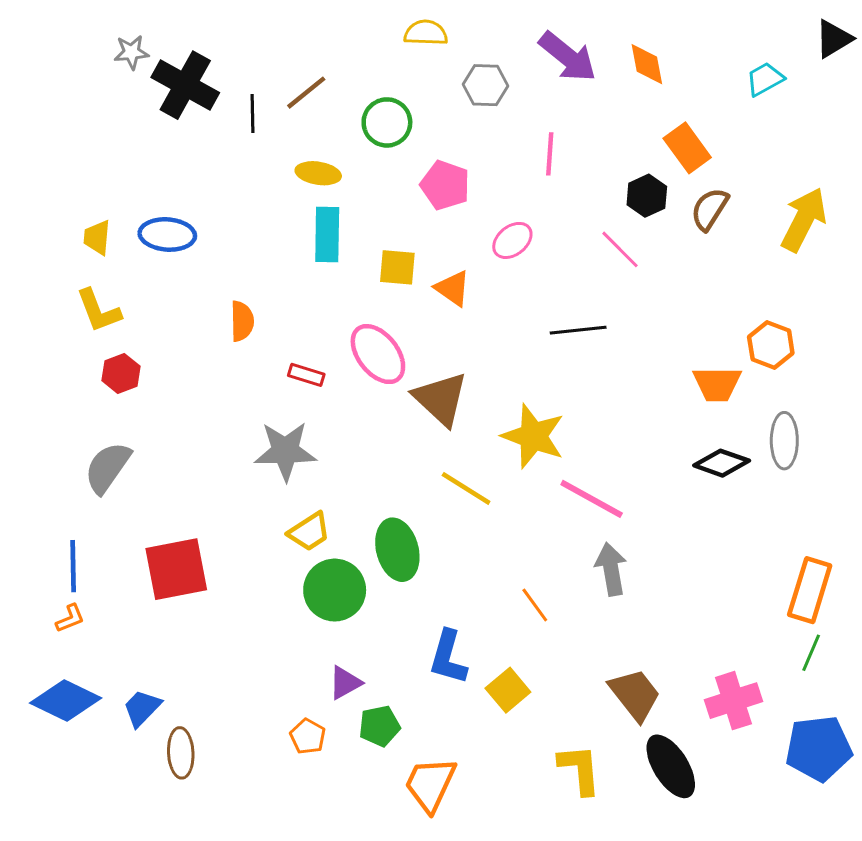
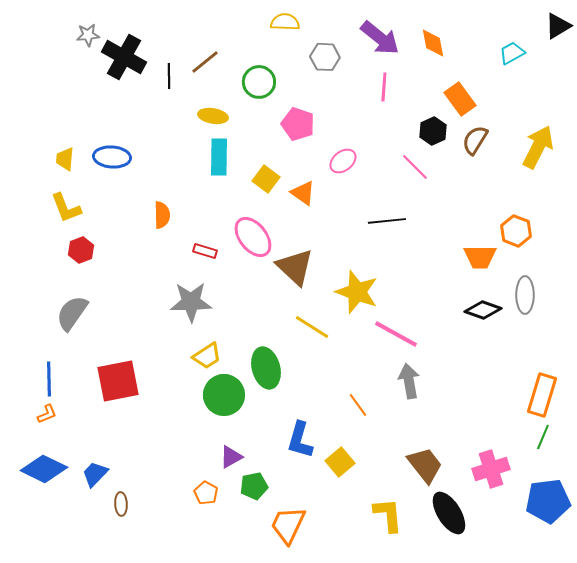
pink line: (550, 154) -> (384, 87), moved
yellow square: (397, 267) -> (266, 179), turned 32
brown ellipse: (181, 753) -> (121, 504), size x0.7

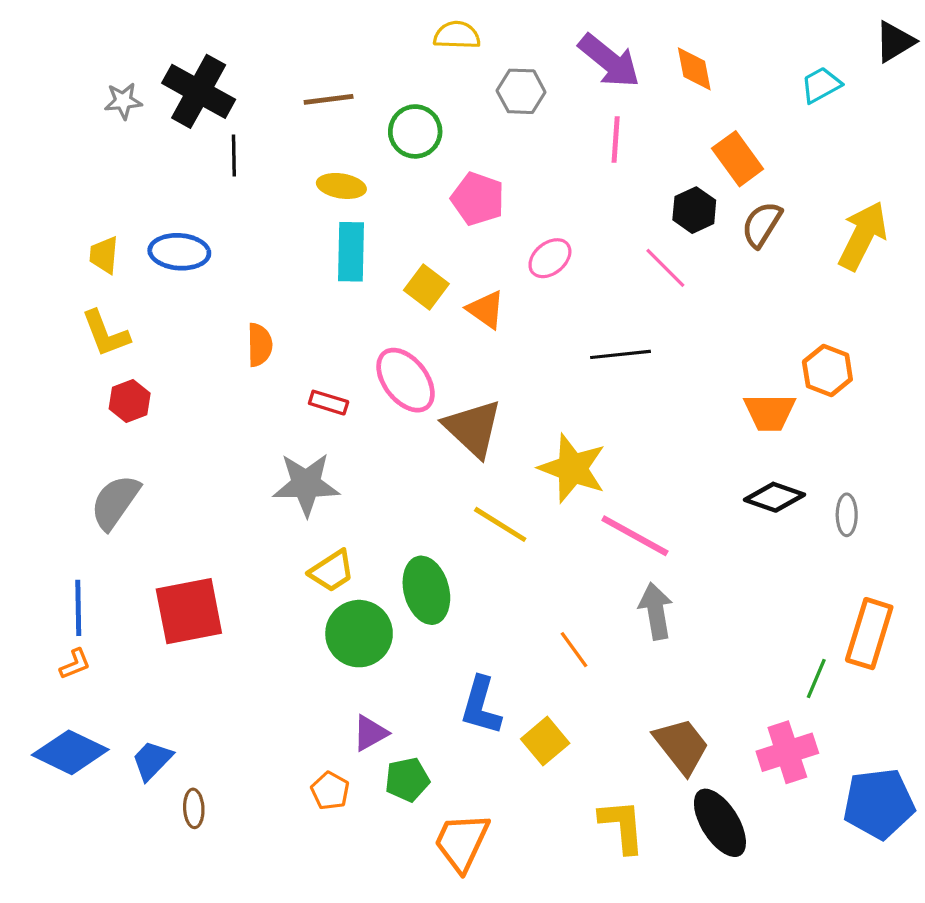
gray star: (88, 35) -> (123, 101), moved
brown line: (205, 62) -> (329, 99), turned 32
black line: (169, 76) -> (234, 156), moved
gray ellipse: (525, 295) -> (847, 515), moved, size x0.7
green line: (543, 437) -> (816, 678), moved

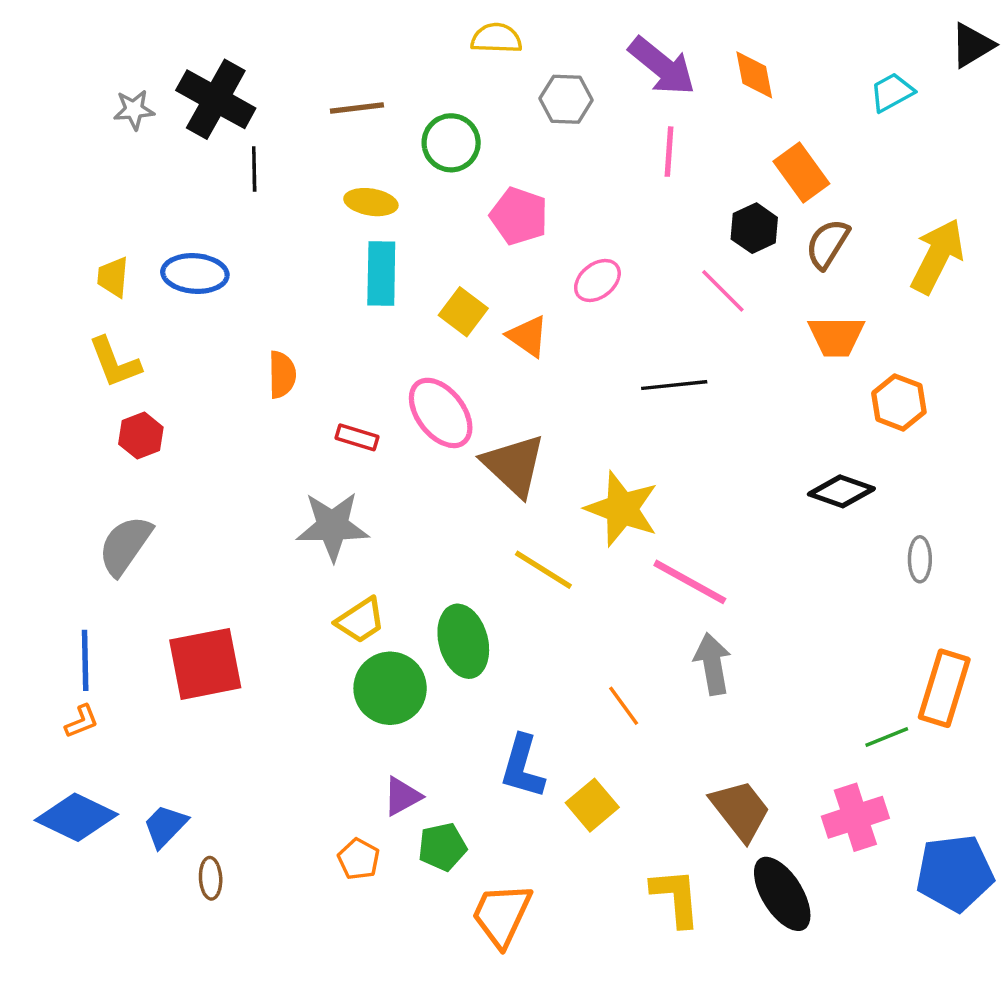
orange trapezoid: (770, 412) -> (836, 336), moved
black diamond: (775, 497) -> (841, 491), moved
green line: (816, 678) -> (887, 737), turned 45

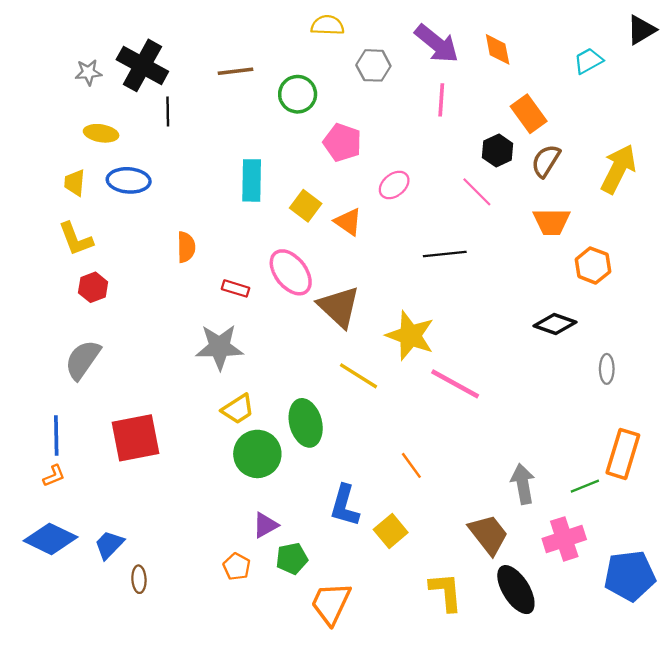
yellow ellipse: (371, 202) -> (101, 133), moved
gray arrow: (712, 664) -> (523, 484), moved

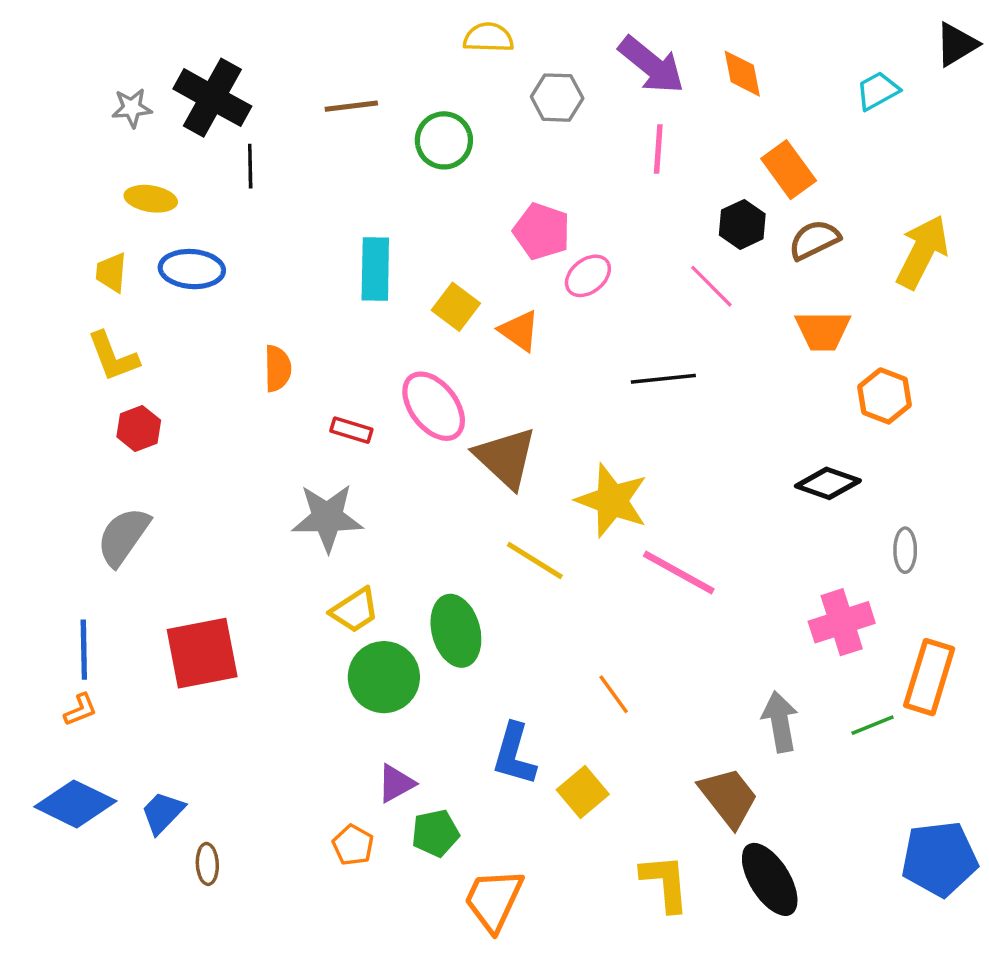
pink pentagon: (342, 142) -> (542, 231), moved
brown semicircle: (546, 161) -> (814, 240), turned 32
pink cross: (564, 539) -> (842, 622), moved

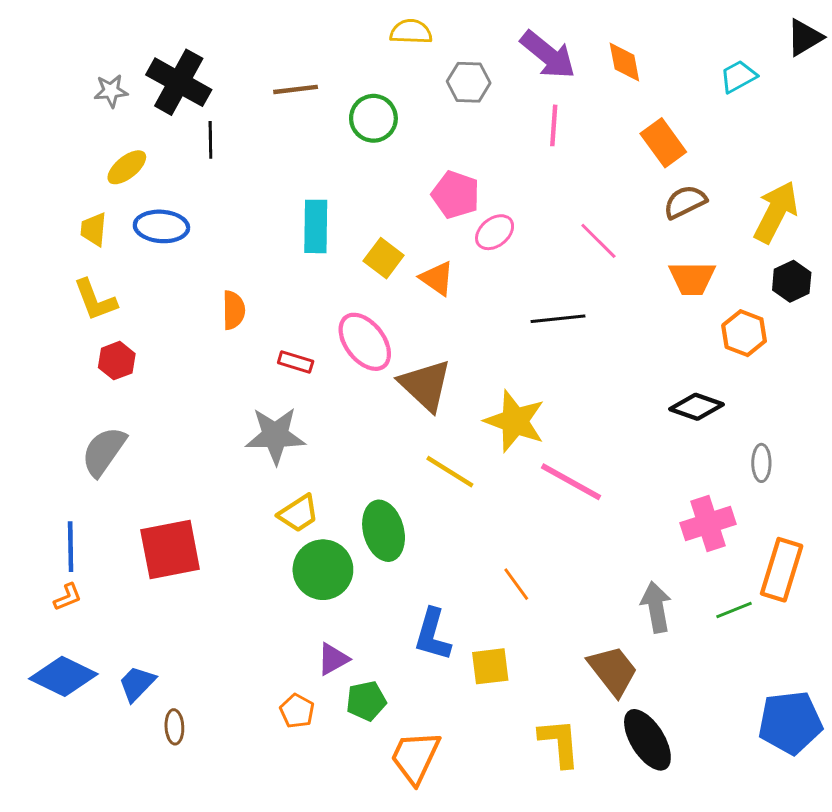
yellow ellipse: (151, 199) -> (127, 167), turned -48
black hexagon: (742, 224) -> (792, 281), moved
yellow square: (583, 792) -> (490, 666), turned 33

